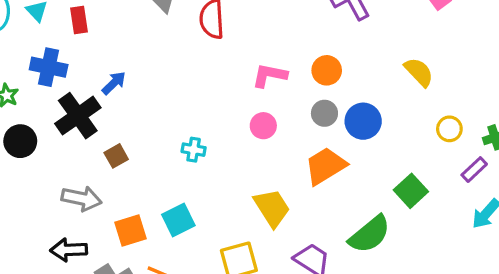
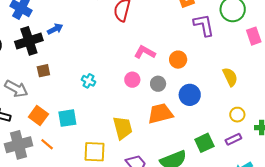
gray circle: (324, 113) -> (158, 84), moved
purple rectangle: (474, 170) -> (233, 139), moved
orange square: (131, 230) -> (38, 115), turned 36

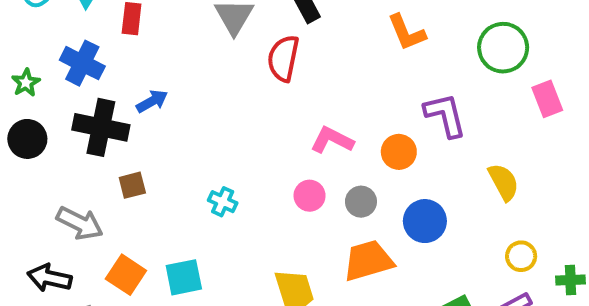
purple L-shape: (204, 25) -> (445, 115), moved
black cross: (29, 41) -> (101, 127), turned 32

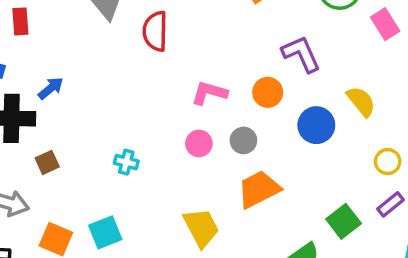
blue circle: (425, 221) -> (316, 125), moved

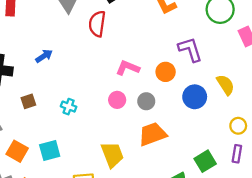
blue arrow: (51, 88) -> (44, 56), moved
brown square: (47, 162) -> (28, 101), moved
purple rectangle: (391, 204) -> (237, 154), turned -48

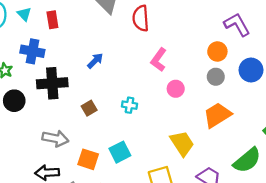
pink L-shape: (128, 68) -> (159, 60), moved, turned -65
gray circle: (146, 101) -> (216, 77), moved

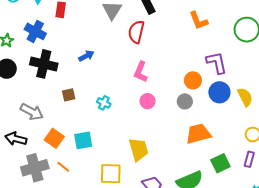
pink L-shape: (159, 60) -> (141, 72), turned -30
blue circle: (251, 70) -> (219, 92), moved
orange trapezoid: (217, 115) -> (198, 134), moved

